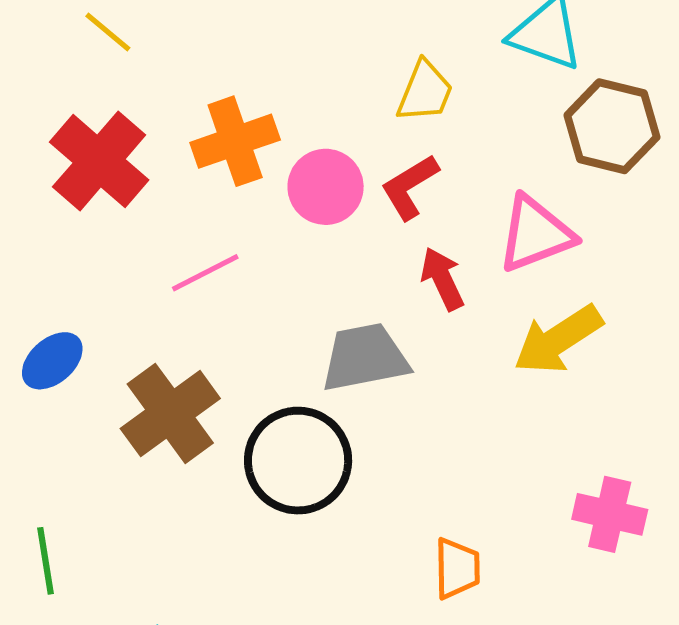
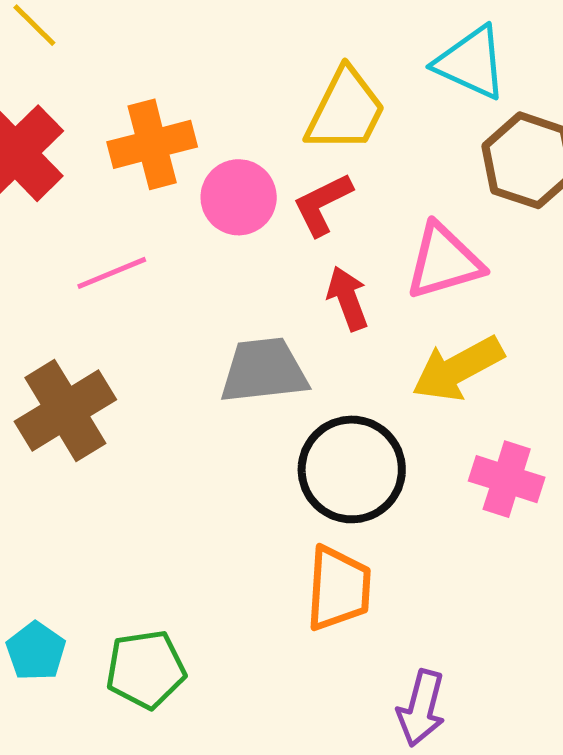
yellow trapezoid: (425, 91) -> (346, 110), size x1.4
black circle: (298, 461) -> (352, 469), moved
pink cross: (610, 514) -> (507, 479), moved
orange trapezoid: (457, 568) -> (338, 588), size x1.4

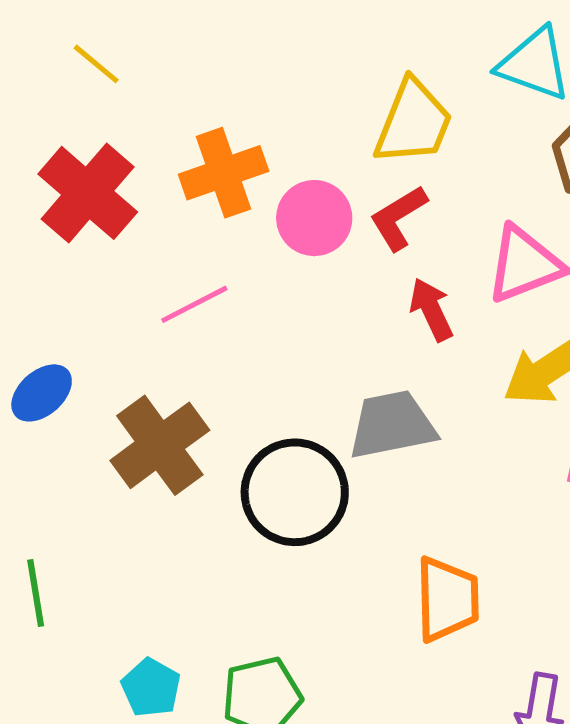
gray trapezoid: (264, 371) -> (392, 425), moved
black circle: (352, 469) -> (295, 492), moved

